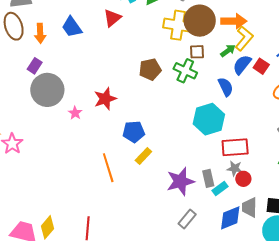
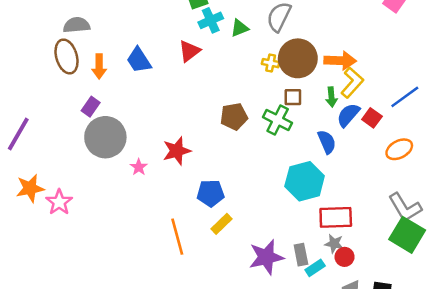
yellow cross: (178, 25) -> (271, 63), size x0.5
green arrow: (228, 51) -> (331, 97), turned 119

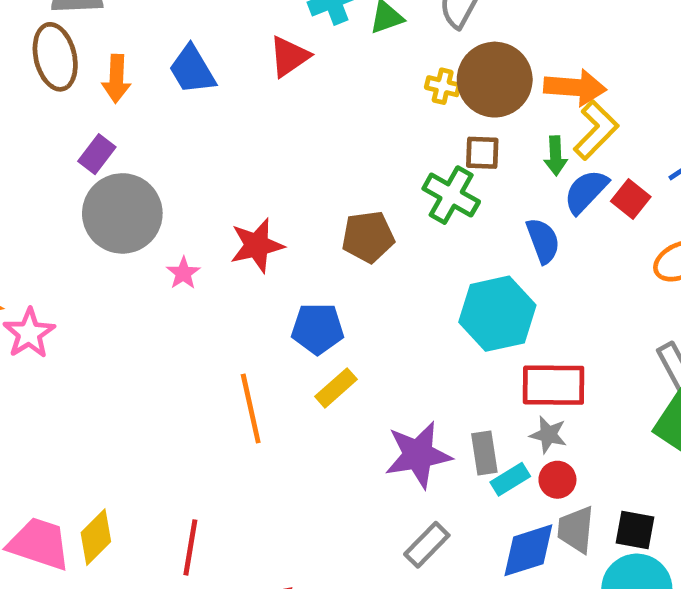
brown pentagon: (234, 117) -> (368, 237), moved
red circle: (345, 257) -> (557, 480), moved

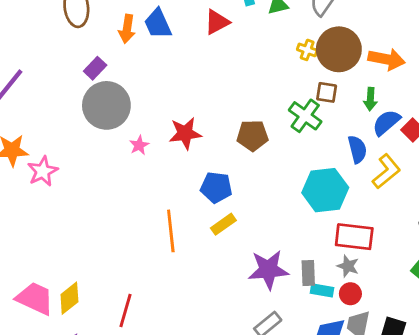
orange arrow: (116, 79) -> (127, 29), moved
yellow L-shape: (596, 130) -> (386, 171), moved
cyan rectangle: (510, 479) -> (322, 290), turned 35

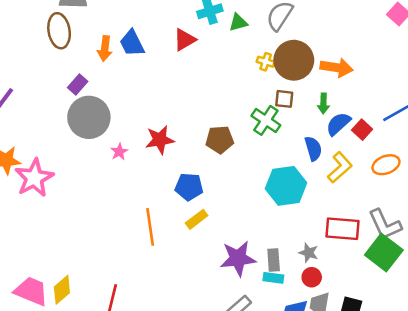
pink star: (43, 171) -> (34, 178), size x1.4
red rectangle: (354, 237) -> (342, 229), moved
cyan rectangle: (322, 290) -> (273, 278), moved

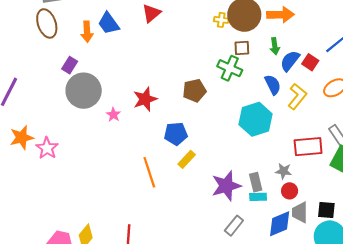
pink star: (34, 178) -> (47, 148), size x0.7

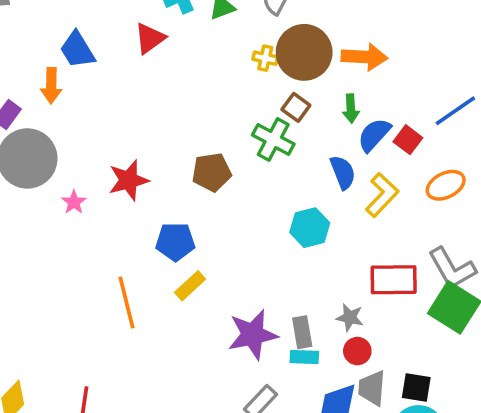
orange arrow: (87, 32) -> (51, 86), moved
brown square: (242, 48) -> (296, 107), turned 35
cyan hexagon: (256, 119) -> (310, 228), size x0.7

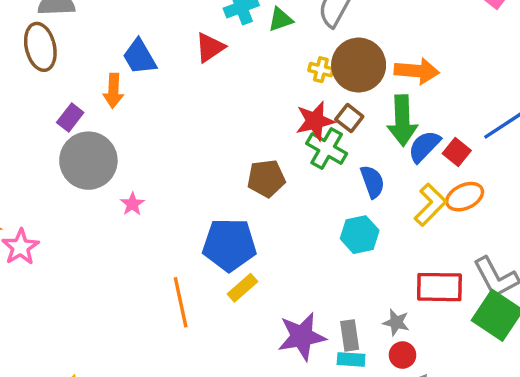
green arrow: (351, 108) -> (402, 120), size x1.8
blue semicircle: (343, 172) -> (372, 182), moved
red star: (129, 180) -> (315, 121), moved
orange ellipse: (446, 185) -> (465, 197), moved
blue pentagon: (175, 242) -> (229, 245), size x1.4

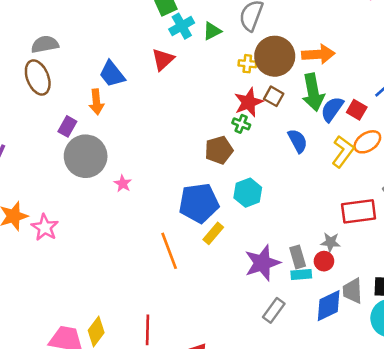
green cross: (327, 148) -> (241, 124), moved, size x0.6
cyan hexagon: (360, 235) -> (248, 193), moved
red circle: (403, 355) -> (324, 261), moved

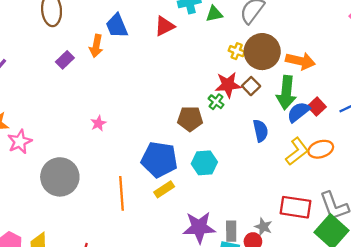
red square: (357, 110) -> (317, 107), moved
gray circle: (86, 156) -> (60, 177), moved

